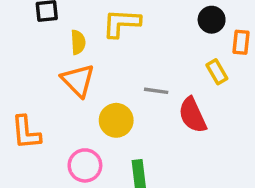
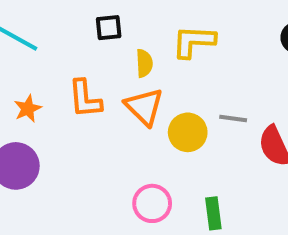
yellow circle: (116, 120) -> (188, 132), moved
orange L-shape: (26, 132) -> (85, 99), moved

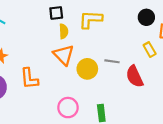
black square: (109, 28) -> (56, 13), moved
orange L-shape: (85, 99) -> (29, 79), moved

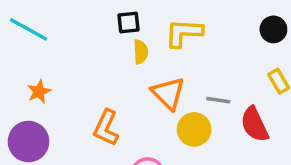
orange triangle: (64, 55) -> (168, 93), moved
yellow circle: (87, 69) -> (194, 129), moved
orange L-shape: (29, 79) -> (106, 128), moved, turned 30

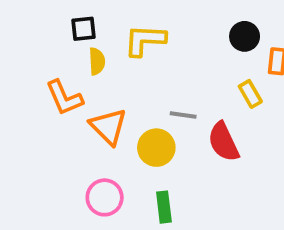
orange triangle: (168, 93) -> (108, 127), moved
orange L-shape: (106, 128) -> (64, 98), moved, turned -48

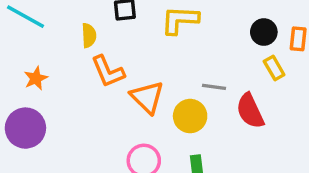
black circle: (245, 36) -> (264, 32), moved
yellow semicircle: (97, 61) -> (89, 35), moved

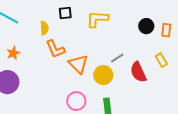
yellow rectangle: (274, 68) -> (161, 60), moved
gray line: (214, 87) -> (117, 58), turned -40

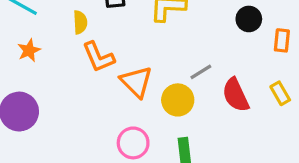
orange rectangle: (166, 30) -> (282, 40), moved
orange star: (13, 53) -> (29, 50), moved
yellow rectangle: (161, 60) -> (280, 93), moved

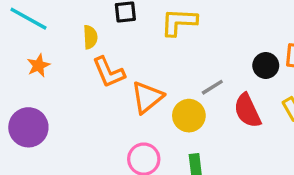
black circle: (249, 19) -> (266, 65), moved
orange triangle: (136, 82) -> (147, 97), turned 36

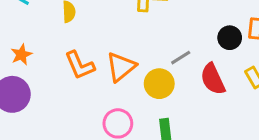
orange star: (38, 65) -> (21, 55), moved
orange L-shape: (109, 72) -> (80, 65), moved

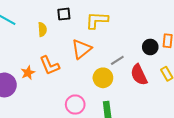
orange star: (21, 55) -> (28, 73), moved
orange triangle: (121, 67) -> (81, 49), moved

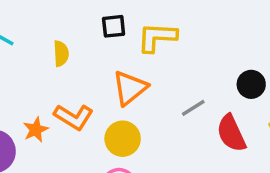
black square: (64, 14) -> (114, 26), moved
orange L-shape: (50, 65) -> (74, 117), turned -35
yellow circle: (103, 78) -> (123, 139), moved

